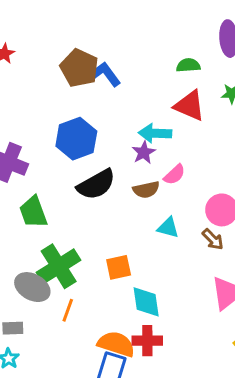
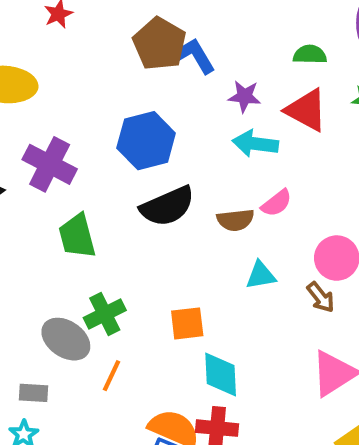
purple star: (144, 152) -> (244, 96), moved, turned 30
cyan triangle: (168, 228) -> (261, 275), turned -30
green cross: (59, 266) -> (105, 314), size x0.7

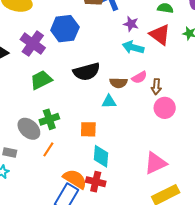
blue hexagon: (146, 141) -> (65, 29), moved
green trapezoid: (77, 236) -> (41, 80), turned 70
cyan triangle: (261, 275) -> (109, 102), moved
brown arrow: (321, 297) -> (156, 87), moved, turned 35

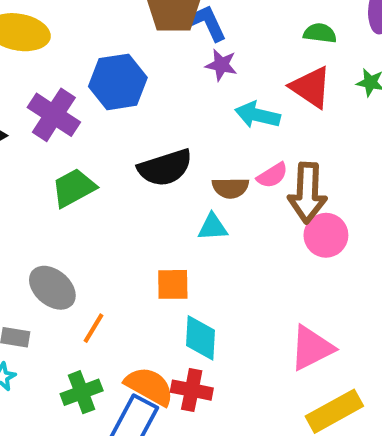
purple star: (131, 24) -> (221, 65), moved
brown arrow: (156, 87) -> (307, 193), size x1.8
green cross: (49, 119) -> (82, 392), moved

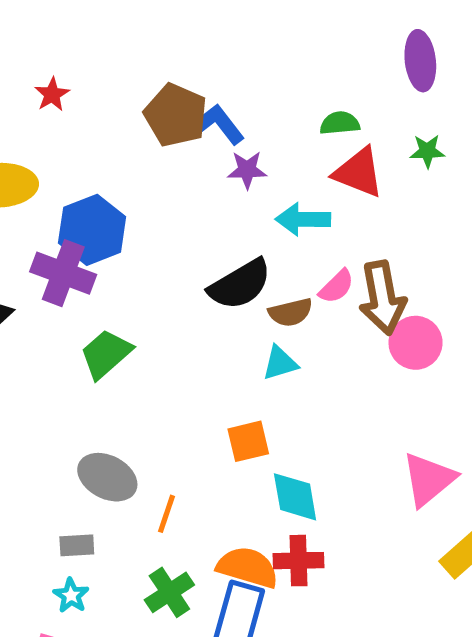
green semicircle: (320, 33) -> (340, 123), moved
blue hexagon: (118, 82) -> (92, 230), moved
black semicircle: (165, 168) -> (240, 284), moved

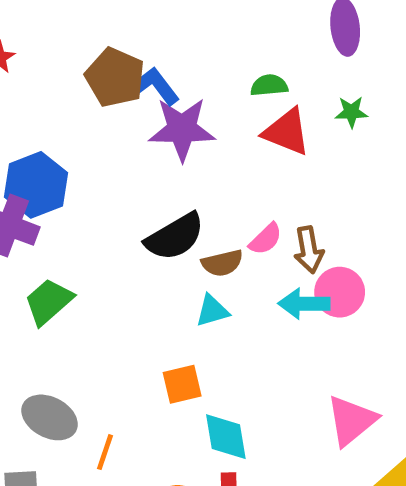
purple star: (247, 170) -> (182, 129), size x1.8
cyan arrow: (303, 219) -> (304, 304), moved
brown arrow: (382, 298) -> (309, 250), size x0.7

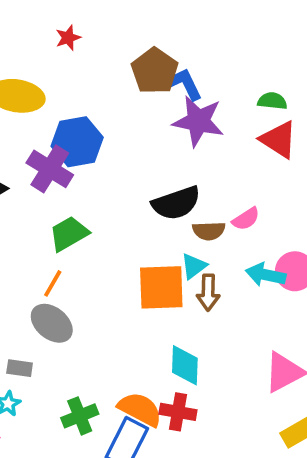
brown arrow: (309, 250) -> (208, 292), moved
cyan triangle: (212, 311) -> (194, 266), turned -32
orange square: (182, 384) -> (161, 287), moved, size x1.6
orange line: (105, 452) -> (53, 283), moved

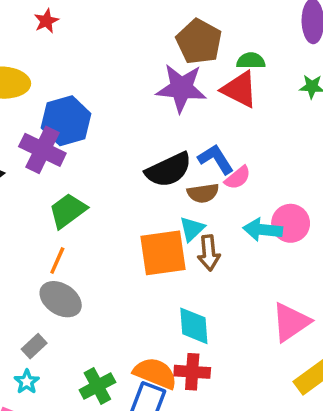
brown pentagon: (155, 71) -> (199, 42), moved
blue L-shape: (185, 84) -> (216, 159), moved
red triangle: (279, 140) -> (240, 89), moved
gray rectangle: (20, 368) -> (34, 346), turned -45

